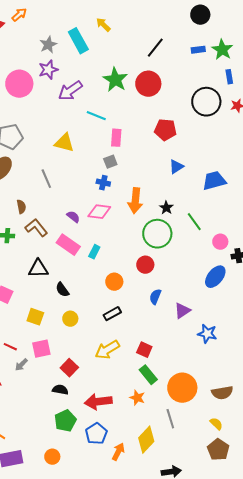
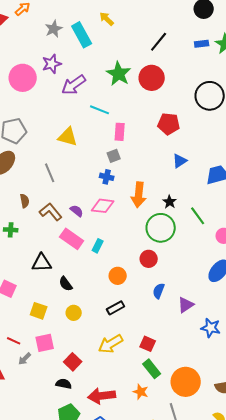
gray star: (48, 45) -> (54, 29), moved
brown L-shape: (36, 228) -> (51, 212), moved

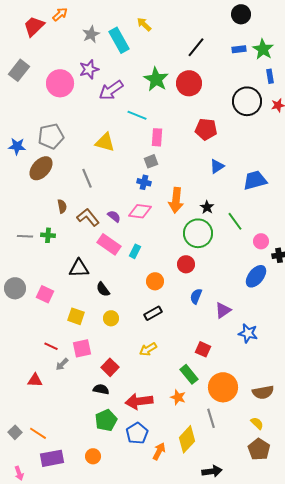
yellow arrow: (111, 344) -> (148, 349), size x0.7
red square: (148, 344) -> (203, 349), moved

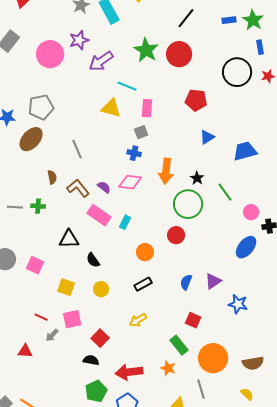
yellow triangle: (105, 142) -> (111, 108), moved
blue semicircle: (196, 296) -> (186, 282), moved

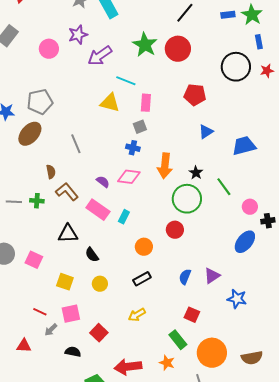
pink circle: (50, 54) -> (49, 49), size x0.7
brown L-shape: (78, 188) -> (67, 192), moved
black semicircle: (91, 360) -> (73, 352), moved

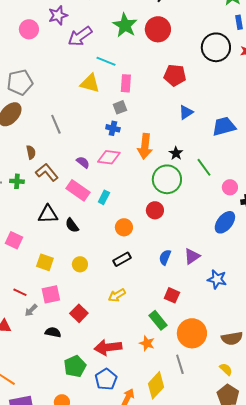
black semicircle: (92, 255) -> (72, 225), moved

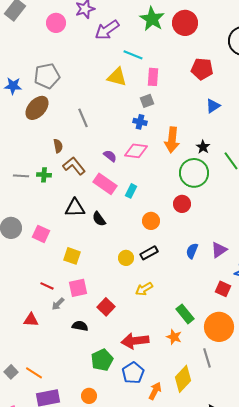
yellow circle: (80, 264) -> (126, 258), moved
red square: (172, 295) -> (223, 289), moved

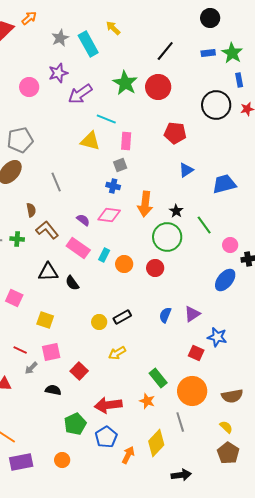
orange circle: (151, 221) -> (124, 264), moved

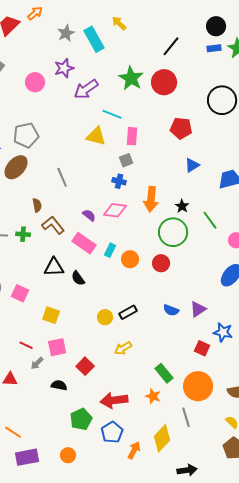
black circle: (210, 18) -> (216, 26), moved
blue semicircle: (165, 315) -> (171, 310), turned -91

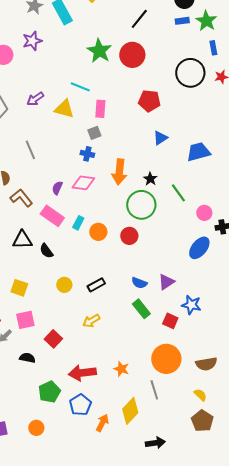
purple arrow: (86, 89) -> (35, 99), moved, size x0.7
purple semicircle: (89, 215) -> (57, 188), turned -104
yellow circle: (105, 317) -> (64, 285), moved
green rectangle: (164, 373) -> (141, 309), moved

